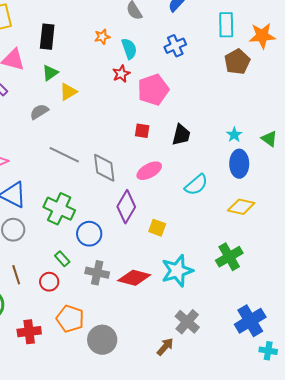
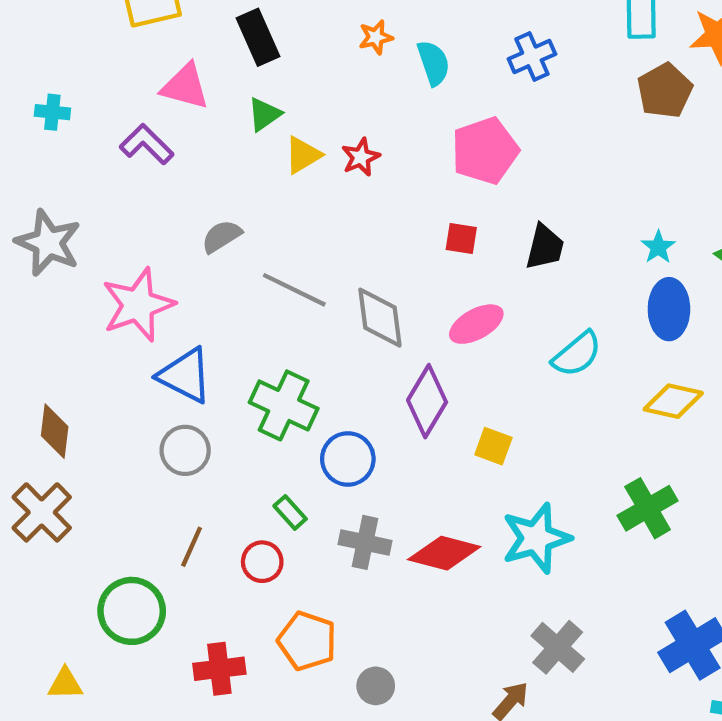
black rectangle: (47, 37) -> (258, 37), turned -30
red star: (121, 74) -> (361, 157), moved
gray semicircle: (39, 112) -> (222, 236), moved
brown line: (16, 275) -> (192, 547), turned 42
gray circle: (102, 340) -> (376, 686), size x0.6

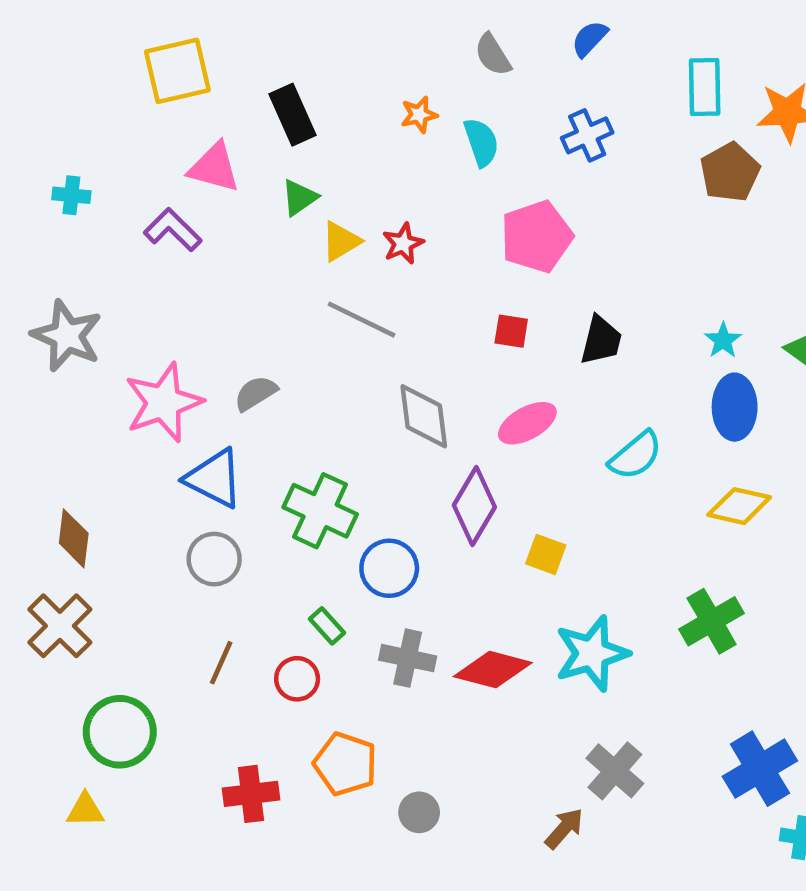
gray semicircle: (222, 236) -> (256, 393), moved
gray line: (294, 290) -> (362, 320), moved
green circle: (132, 611) -> (120, 732), moved

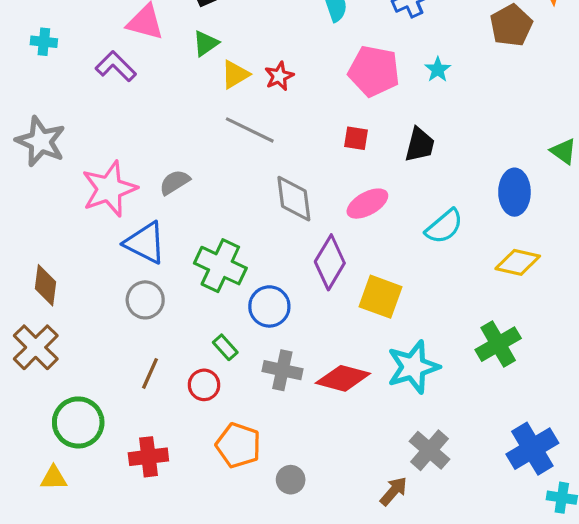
pink pentagon: (537, 237) -> (374, 71), turned 30
cyan star: (723, 340) -> (438, 70), moved
yellow square: (546, 554) -> (380, 297), size x1.5
red cross: (251, 794) -> (148, 457), moved

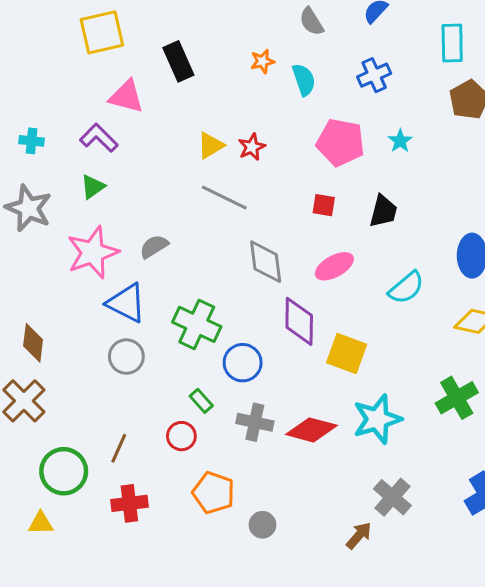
cyan cross: (44, 42) -> (32, 141), moved
green triangle: (206, 43) -> (93, 187), moved
purple diamond: (330, 262) -> (299, 321), turned -30
brown line: (150, 373) -> (119, 448), moved

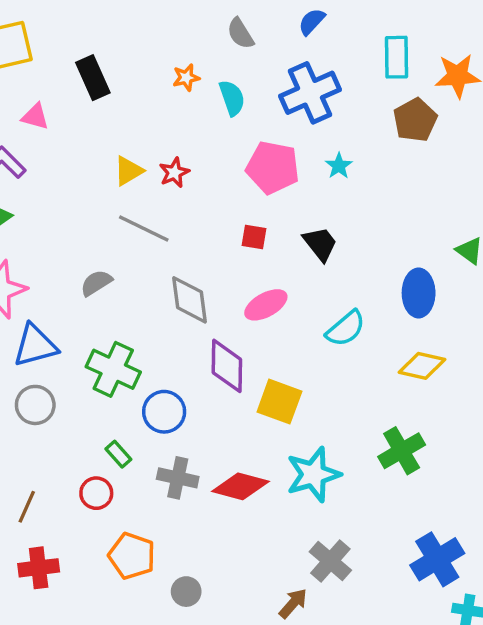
blue cross: (374, 75) -> (310, 93), size x1.6
pink triangle: (126, 97) -> (35, 117), size x0.7
black trapezoid: (383, 211) -> (320, 244), turned -52
gray semicircle: (154, 246) -> (96, 283), moved
blue triangle: (126, 303) -> (35, 346), turned -42

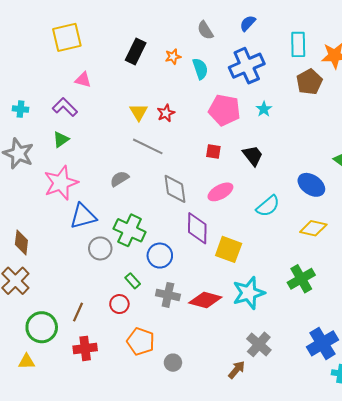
black rectangle: (93, 78) -> (136, 52), moved, turned 50
yellow triangle: (128, 171) -> (139, 112), turned -30
blue ellipse: (419, 293) -> (311, 185), turned -56
gray circle: (35, 405) -> (100, 248), moved

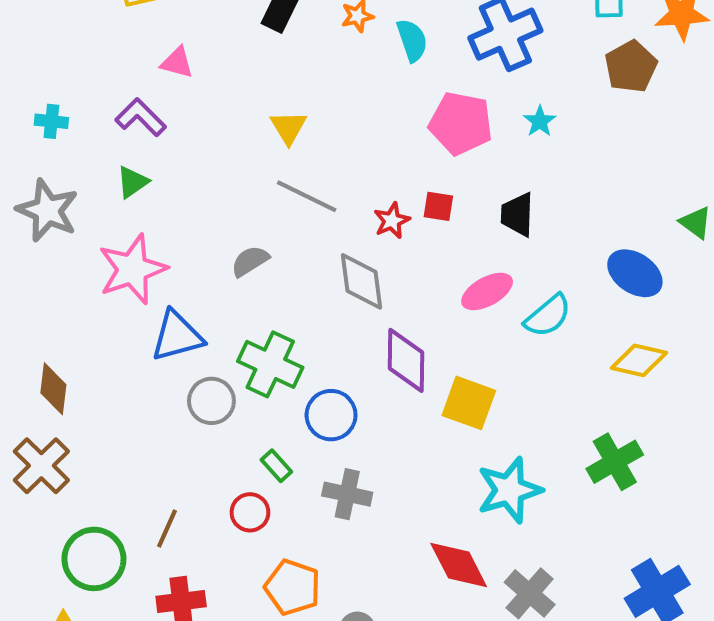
red star: (166, 113) -> (392, 221), moved
black trapezoid: (253, 156) -> (517, 215), turned -140
pink ellipse: (220, 192) -> (487, 291), moved
red diamond: (205, 300) -> (459, 565), moved, turned 48

